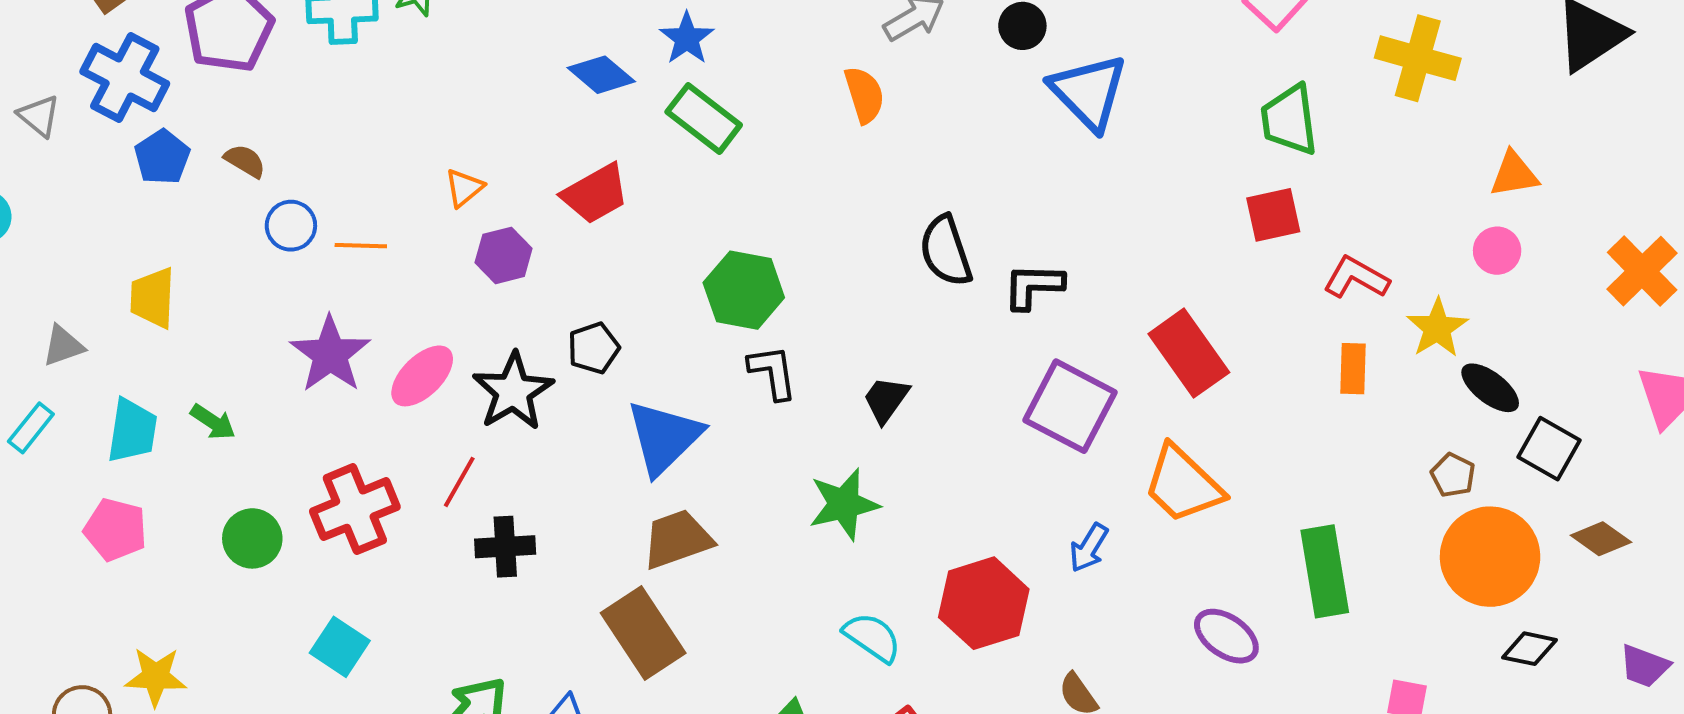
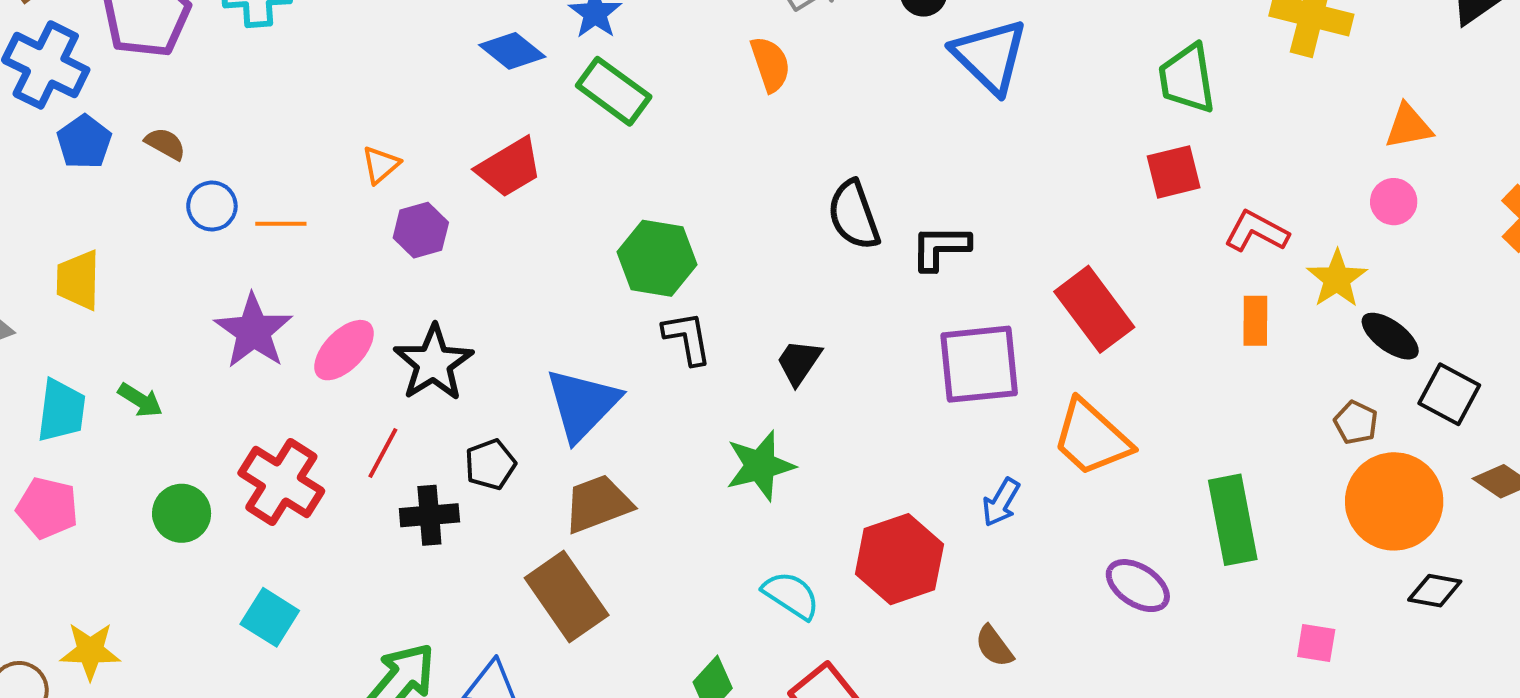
black pentagon: (594, 348) -> (490, 464), moved
purple square: (1070, 406) -> (979, 364), turned -32
red cross: (355, 509) -> (281, 482), turned -34

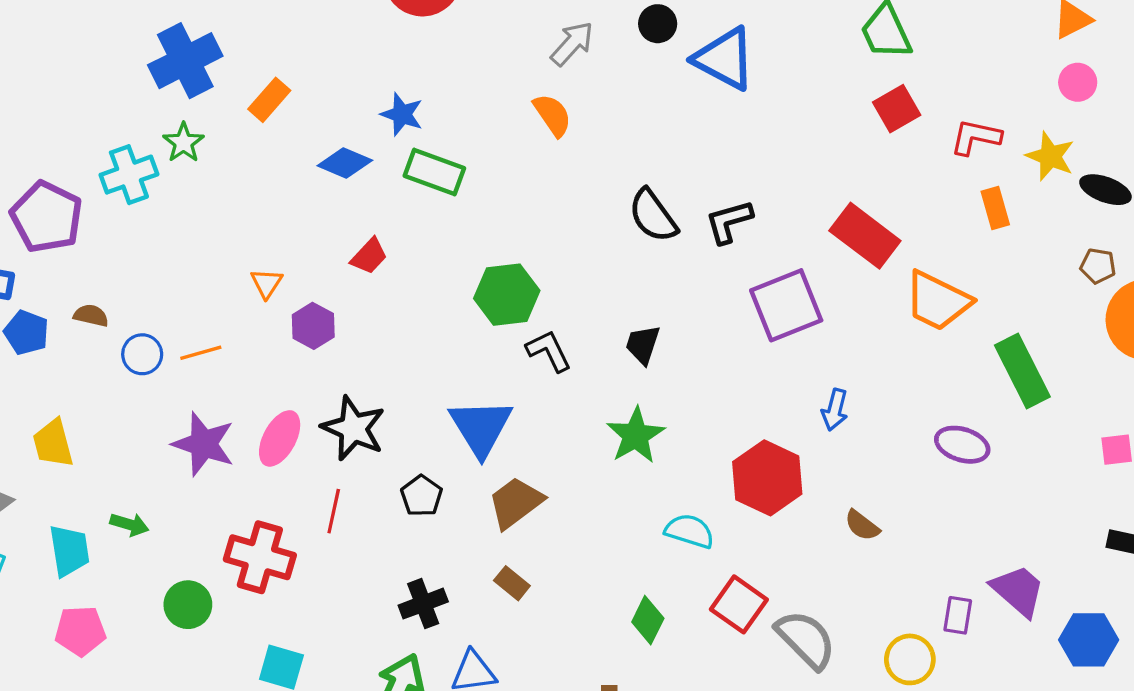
red trapezoid: (509, 167) -> (369, 256), size x0.7
orange trapezoid: (1092, 438) -> (938, 301), moved
black cross: (429, 515) -> (423, 604), moved
brown rectangle: (567, 597) -> (512, 583), size x0.5

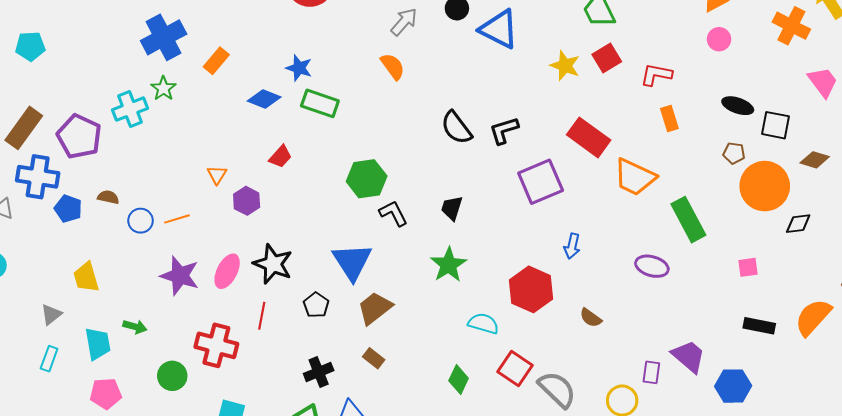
yellow star: (1050, 156) -> (565, 66), moved

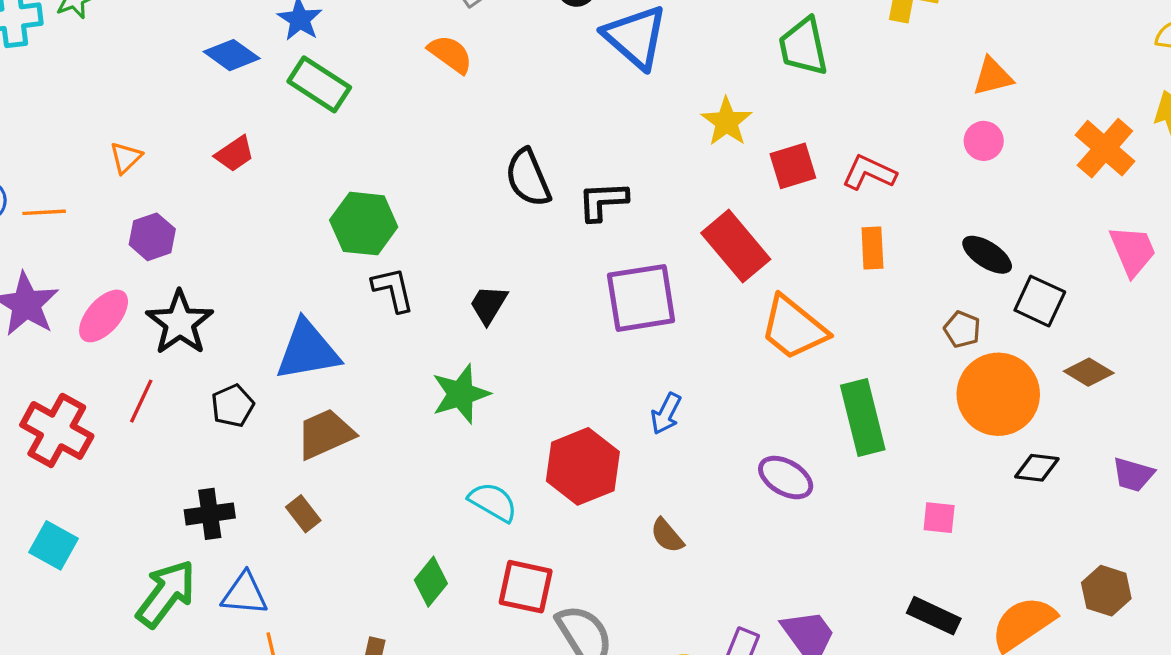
red square: (607, 58) -> (793, 166), moved
orange semicircle: (393, 66) -> (450, 54), turned -32
purple hexagon: (247, 201) -> (152, 237), moved
blue triangle: (352, 262) -> (308, 351), turned 39
red square: (515, 369) -> (526, 587), turned -36

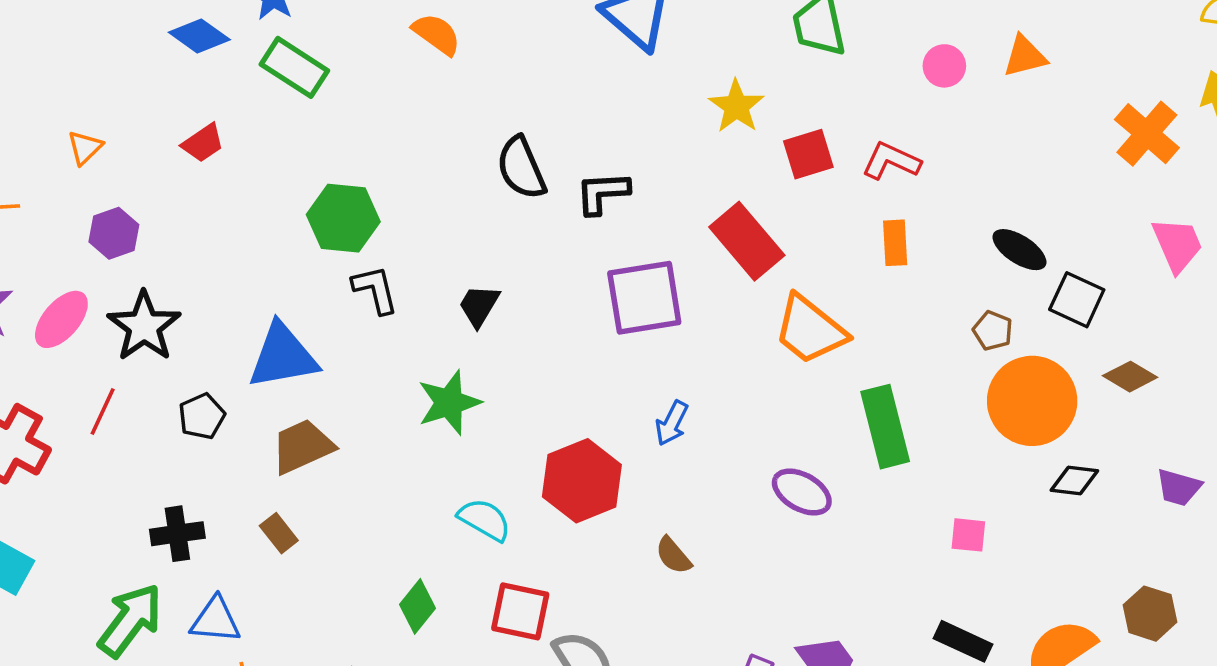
pink circle: (984, 141) -> (944, 66), moved

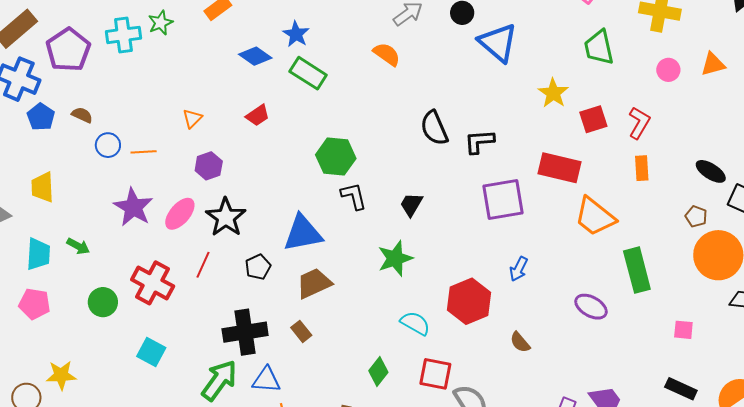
red L-shape: (891, 161) -> (639, 123), turned 96
red rectangle: (747, 241) -> (560, 168), turned -36
black cross: (177, 534) -> (245, 332), size x1.5

